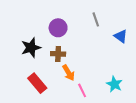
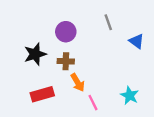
red rectangle: (37, 83) -> (42, 94), turned -66

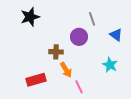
purple circle: (66, 32) -> (79, 37), moved
black star: (35, 54) -> (30, 17), moved
cyan star: (130, 95) -> (110, 65), moved

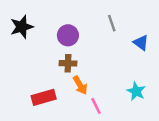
black star: (30, 17) -> (22, 27), moved
purple circle: (79, 37) -> (68, 35), moved
cyan star: (110, 65) -> (136, 91), moved

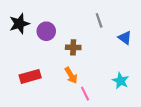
purple circle: (68, 35) -> (46, 31), moved
brown cross: (68, 63) -> (73, 47), moved
red rectangle: (44, 97) -> (30, 76), moved

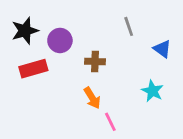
red rectangle: (30, 76) -> (33, 69), moved
cyan star: (121, 81) -> (152, 91), moved

